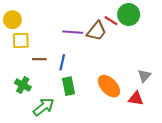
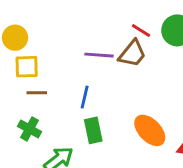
red line: (111, 21) -> (141, 30), moved
brown line: (39, 59) -> (37, 93), moved

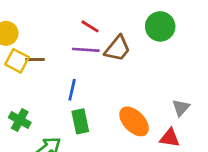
red line: (141, 30) -> (90, 26), moved
yellow square: (27, 67) -> (17, 61), turned 30
brown line: (37, 93) -> (35, 59), moved

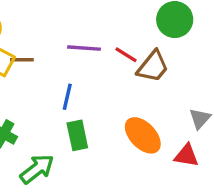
red line: (90, 26) -> (126, 55), moved
brown trapezoid: (118, 48) -> (153, 67), moved

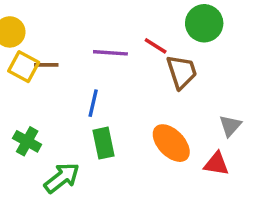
red line: (126, 55) -> (156, 46), moved
brown trapezoid: (153, 67) -> (182, 72), turned -57

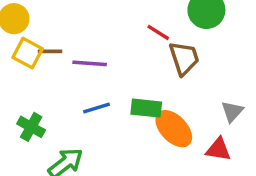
purple line: (110, 53) -> (90, 63), moved
blue line: (93, 103) -> (96, 108), moved, turned 60
green rectangle: (104, 143) -> (146, 108), moved, turned -72

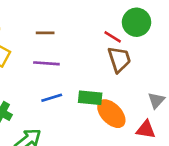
red line: (158, 32) -> (113, 37), moved
brown line: (50, 51) -> (45, 33), moved

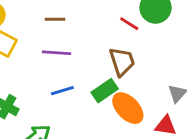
brown trapezoid: (119, 59) -> (122, 61), moved
green rectangle: (90, 98) -> (105, 91), turned -40

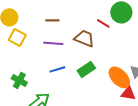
brown trapezoid: (122, 61) -> (84, 38), moved, turned -50
orange ellipse: (128, 108) -> (119, 77), moved

